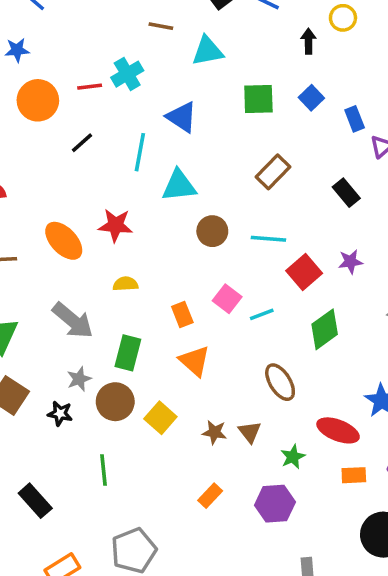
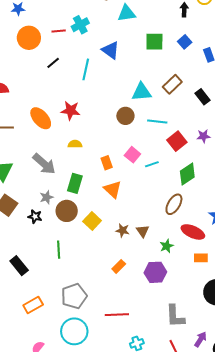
brown rectangle: (273, 172) -> (172, 84), moved
cyan triangle: (179, 186) -> (141, 92), moved
brown ellipse: (280, 382) -> (174, 204), moved, turned 60

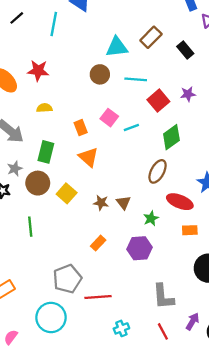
gray pentagon: (74, 296) -> (67, 279), moved

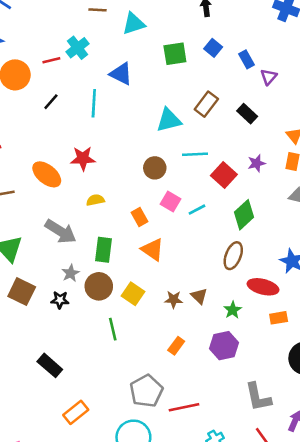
brown circle: (100, 74) -> (155, 168), moved
green line: (30, 227) -> (113, 329), moved

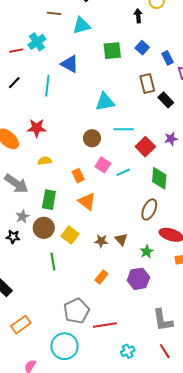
brown rectangle: (206, 104) -> (147, 83), moved, turned -54
green diamond: (244, 215) -> (159, 178), turned -45

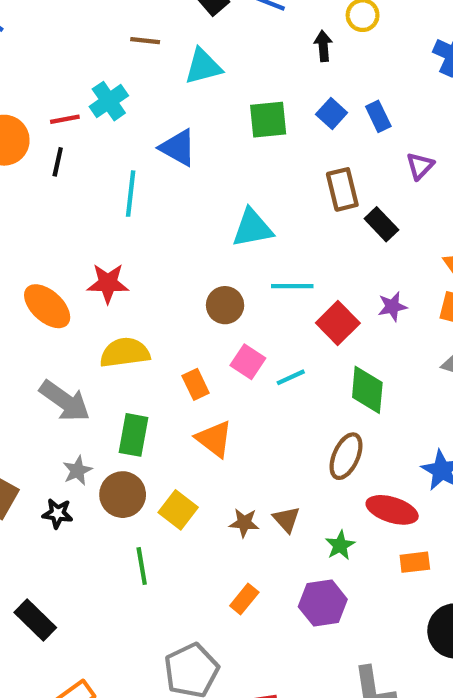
blue rectangle: (167, 58) -> (378, 116), moved
black line: (14, 83) -> (58, 162), moved, turned -32
yellow semicircle: (45, 161) -> (125, 353), size x1.6

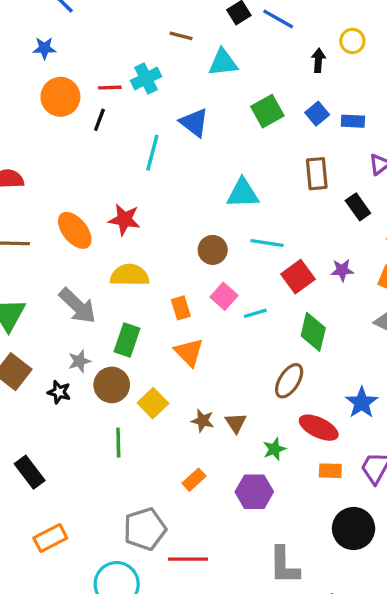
blue rectangle: (378, 116) -> (353, 121), turned -70
green square: (268, 120) -> (267, 111), turned -32
black rectangle: (381, 224) -> (358, 207), moved

